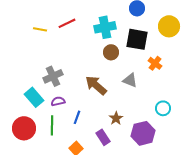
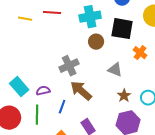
red line: (67, 23) -> (52, 13), turned 30
gray cross: (53, 76) -> (69, 66), moved
brown arrow: (96, 85) -> (81, 91), moved
brown star: (116, 118) -> (124, 96), moved

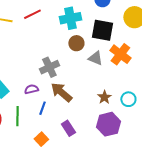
red line: (52, 13) -> (32, 14), turned -30
orange cross: (140, 53) -> (120, 54), size x1.5
gray triangle: (115, 70) -> (95, 58), moved
purple semicircle: (43, 91) -> (31, 89), moved

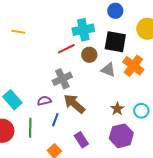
red line: (32, 14) -> (66, 49), moved

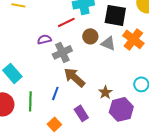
brown circle: (89, 55) -> (90, 36), moved
purple semicircle: (44, 101) -> (44, 39), moved
brown star: (117, 109) -> (105, 92), moved

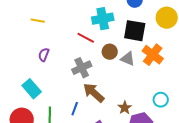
red line: (66, 22) -> (86, 38), turned 54
purple semicircle: (44, 39) -> (44, 55), moved, turned -56

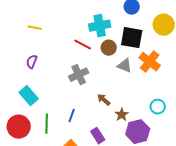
brown circle: (110, 52) -> (109, 48), moved
purple semicircle: (44, 55) -> (32, 62), moved
brown arrow: (94, 93) -> (104, 100), moved, size x0.6

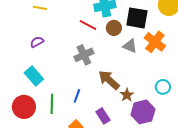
purple semicircle: (32, 62) -> (37, 42), turned 40
brown arrow: (104, 100) -> (109, 80), size x1.6

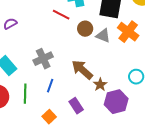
brown circle: (114, 28) -> (85, 29), moved
purple semicircle: (37, 42) -> (10, 24), moved
gray cross: (84, 55) -> (43, 59), moved

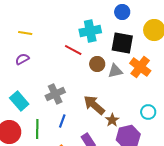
gray triangle: (103, 36) -> (115, 71), turned -35

